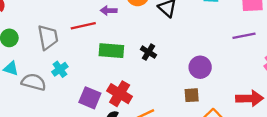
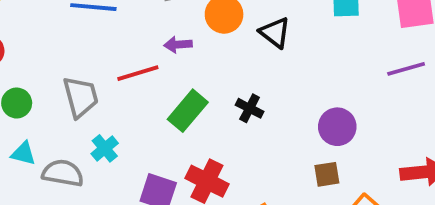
green rectangle: (111, 51) -> (188, 111), turned -50

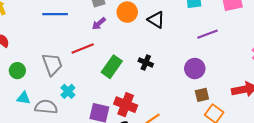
purple arrow: (178, 45) -> (99, 24), moved, turned -32
purple line: (406, 69) -> (208, 34), moved
brown square: (327, 174) -> (202, 95), moved

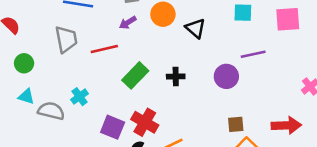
black cross: (146, 63) -> (176, 77), turned -32
gray trapezoid: (52, 64) -> (66, 39), moved
purple circle: (195, 69) -> (226, 76), moved

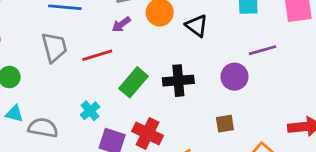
black cross: (176, 77) -> (178, 81), size x1.5
cyan cross: (80, 97) -> (90, 111), moved
brown square: (236, 124) -> (225, 124), moved

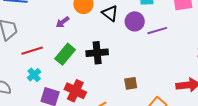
purple arrow: (121, 24) -> (63, 22), moved
red line: (97, 55) -> (32, 51), moved
purple circle: (234, 77) -> (135, 21), moved

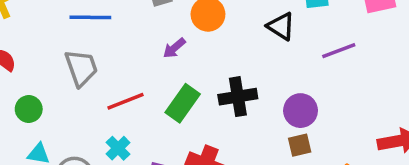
black triangle: (110, 13) -> (281, 26), moved
purple circle: (135, 21) -> (301, 111), moved
cyan cross: (34, 75) -> (118, 148), moved

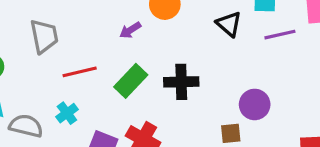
purple line: (339, 51) -> (280, 35), moved
purple circle: (301, 111) -> (255, 104), moved

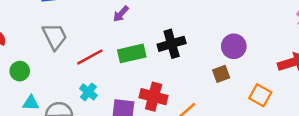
green rectangle: (131, 81) -> (132, 53), turned 48

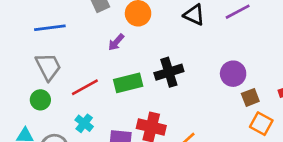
green circle: (20, 71) -> (40, 100), moved
brown square: (221, 74) -> (250, 97), moved

